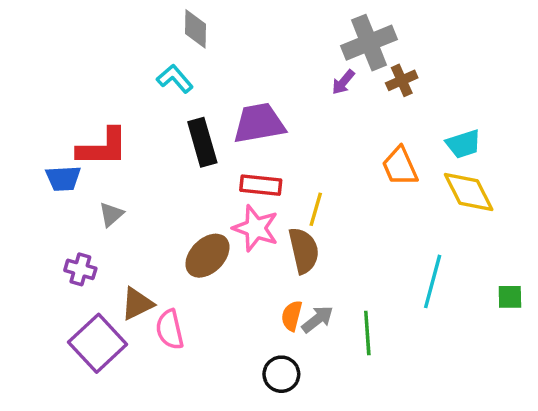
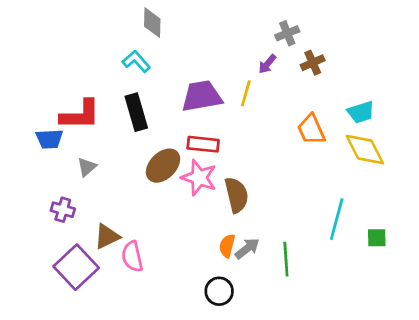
gray cross: (369, 43) -> (287, 33), size x0.6
black rectangle: (202, 142) -> (136, 112), moved
yellow line: (316, 209) -> (246, 93), moved
brown ellipse: (207, 256) -> (163, 166), moved
green square: (510, 297) -> (377, 238), moved

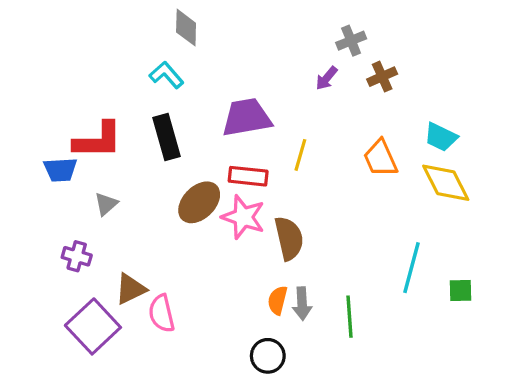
yellow line: (246, 93) -> (300, 155), moved
cyan trapezoid: (361, 112) -> (441, 137), turned 44
gray arrow: (247, 248) -> (302, 304), turned 125

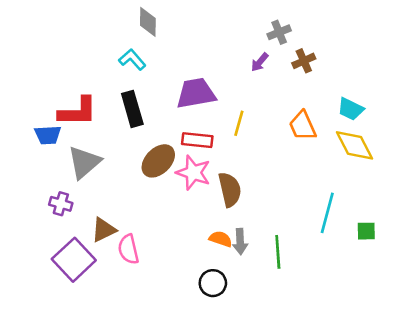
gray triangle: (106, 204) -> (84, 162), size x1.8
orange semicircle: (278, 300) -> (221, 239), turned 95

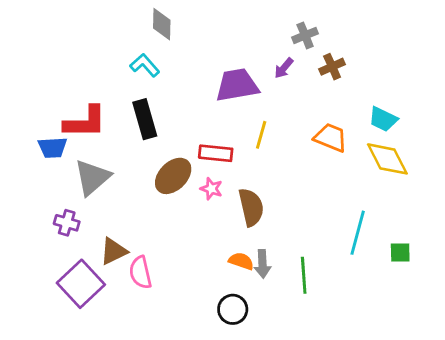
purple trapezoid: (196, 93) -> (237, 85), moved
orange trapezoid: (303, 126) -> (331, 138), turned 136
pink star: (193, 173) -> (211, 189), size x0.6

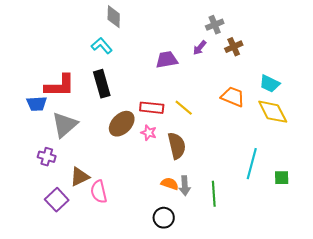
purple trapezoid: (237, 85) -> (167, 60), size x0.7
yellow line: (261, 135) -> (184, 108), moved, turned -66
purple square: (81, 284) -> (57, 200), size x0.7

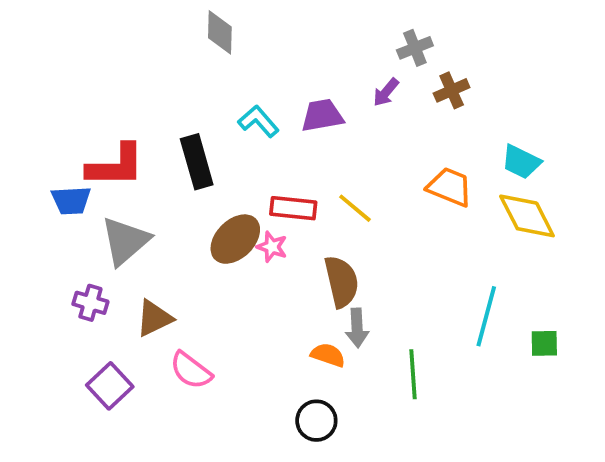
cyan L-shape: (102, 46) -> (258, 121), moved
pink star: (149, 133) -> (272, 247), moved
brown triangle: (80, 177) -> (154, 318), moved
gray arrow: (185, 186) -> (357, 328), moved
pink semicircle: (99, 192) -> (191, 370), turned -40

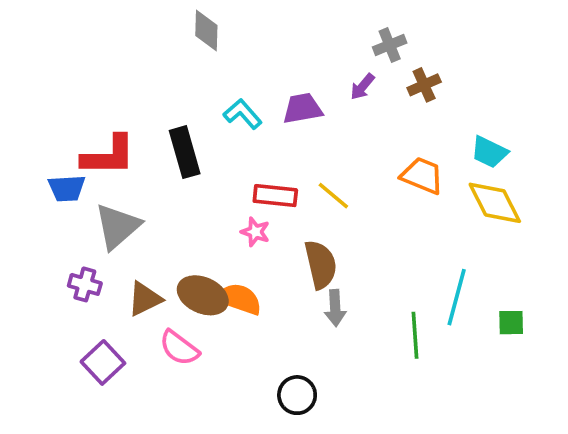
brown ellipse: (235, 239) -> (203, 295), moved, turned 69
orange semicircle: (328, 355) -> (239, 299), moved, size x1.4
green line: (413, 374) -> (415, 335), moved

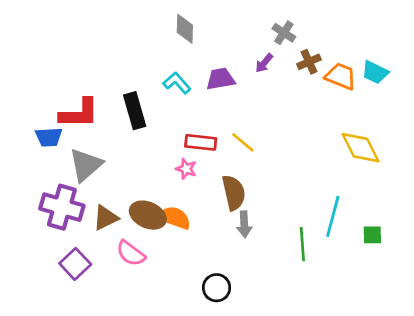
gray diamond: (206, 30) -> (185, 29), moved
gray cross: (390, 45) -> (284, 33), turned -35
cyan trapezoid: (489, 152) -> (375, 72), moved
orange trapezoid: (422, 176) -> (341, 76), moved
purple cross: (85, 284) -> (62, 207), size x1.8

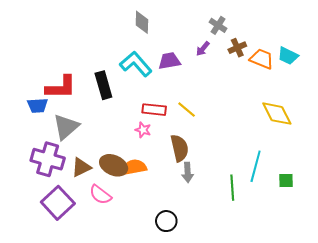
cyan L-shape: (177, 83) -> (136, 64), size x1.5
orange semicircle: (174, 218) -> (134, 167), turned -30
purple square: (75, 264) -> (58, 203), size x1.4

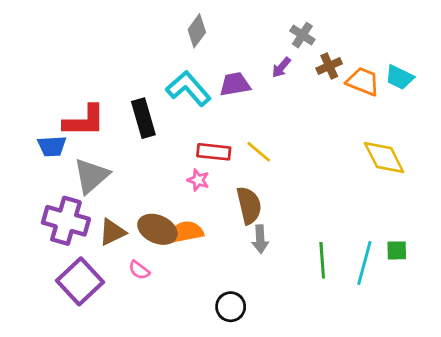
gray diamond: (142, 22) -> (197, 31), turned 35
cyan line: (256, 166) -> (364, 263), moved
pink semicircle: (100, 195) -> (139, 270), size x0.7

